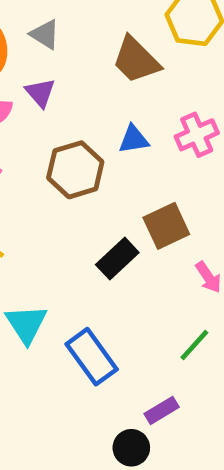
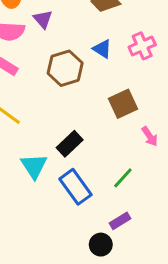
blue triangle: (134, 139) -> (102, 49), turned 42
black rectangle: (117, 259) -> (70, 144), moved
green line: (194, 345) -> (123, 178), moved

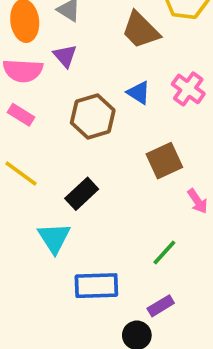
pink cross: (142, 46) -> (188, 89), turned -30
black rectangle: (70, 144) -> (82, 194), moved
blue rectangle: (76, 187) -> (96, 286), moved, turned -56

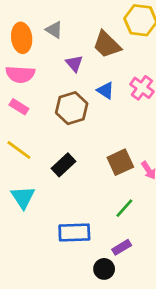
purple triangle: (65, 56) -> (74, 64), moved
brown square: (164, 161) -> (120, 162), moved
cyan triangle: (54, 238) -> (23, 197), moved

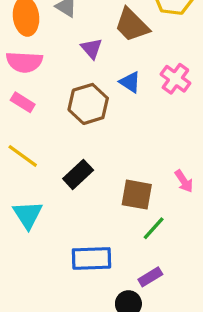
brown square: (120, 162) -> (137, 195), moved, turned 35

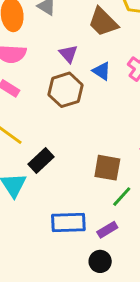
purple triangle: (92, 49) -> (68, 54), moved
black rectangle: (78, 174) -> (41, 160), moved
purple rectangle: (150, 277) -> (107, 230), moved

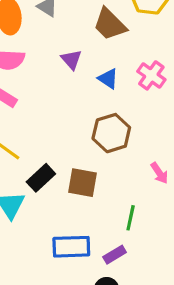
brown hexagon: (65, 90) -> (111, 133), moved
brown square: (107, 168) -> (83, 183), moved
green line: (122, 197) -> (131, 218), turned -30

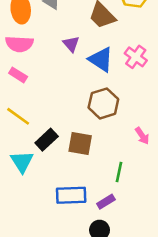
blue triangle: (108, 79) -> (101, 59), size x1.5

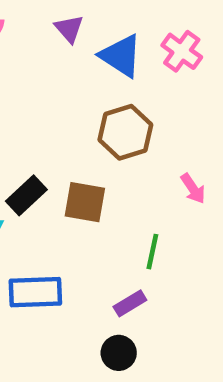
blue rectangle: (71, 195) -> (35, 292), moved

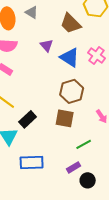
brown square: (85, 202) -> (65, 118), moved
green line: (152, 252) -> (84, 144), turned 49
black circle: (119, 353) -> (88, 180), moved

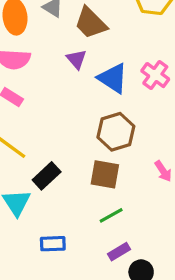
brown trapezoid: (71, 23) -> (91, 23), moved
green line: (84, 144) -> (111, 215), moved
blue rectangle: (32, 162) -> (53, 244), size x0.7

